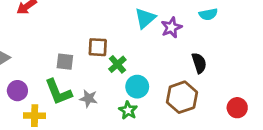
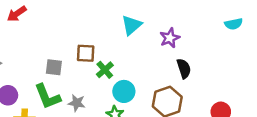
cyan semicircle: (208, 14) -> (234, 24), moved
purple star: (171, 27) -> (170, 38), moved

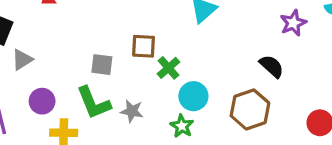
purple star: (170, 38) -> (293, 23), moved
black semicircle: (184, 69) -> (272, 66), turned -30

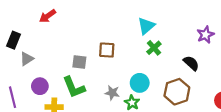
green cross: (168, 68) -> (154, 48), moved
gray star: (132, 111) -> (112, 93), moved

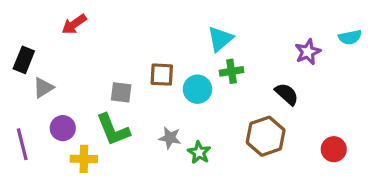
green cross: (154, 48) -> (232, 71), turned 32
cyan circle: (140, 83) -> (197, 89), moved

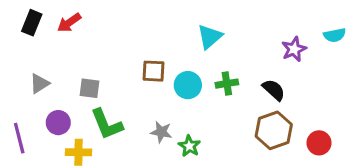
black rectangle: (24, 60) -> (32, 23), moved
green cross: (232, 71) -> (227, 84), moved
gray square: (121, 92) -> (89, 88), moved
brown hexagon: (266, 136) -> (274, 130), moved

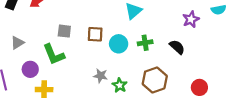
gray square: (89, 88) -> (64, 31), moved
green L-shape: (107, 124) -> (54, 54), moved
brown hexagon: (274, 130) -> (155, 80), moved
red circle: (319, 143) -> (199, 87), moved

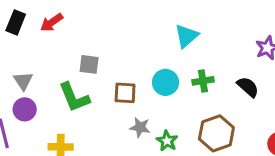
brown square: (95, 34) -> (125, 93), moved
gray triangle: (17, 43) -> (23, 81), turned -32
purple circle: (30, 69) -> (25, 109), moved

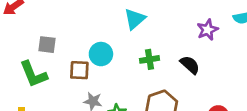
cyan circle: (166, 82) -> (101, 54), moved

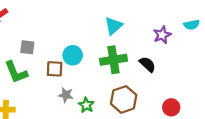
cyan triangle: (135, 19) -> (113, 26), moved
green cross: (149, 59) -> (113, 60), size x1.6

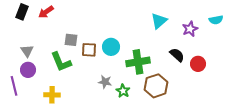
cyan triangle: (113, 26) -> (159, 21), moved
green cross: (113, 60) -> (138, 62), moved
brown square: (55, 69) -> (89, 50), moved
red circle: (171, 107) -> (198, 64), moved

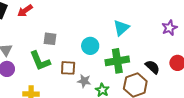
cyan triangle: (159, 21) -> (121, 28), moved
brown square: (89, 50) -> (68, 68), moved
black semicircle: (177, 55) -> (152, 67), moved

